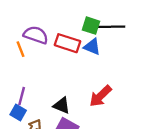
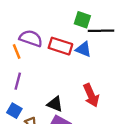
green square: (91, 26) -> (82, 20), moved
purple line: (22, 96) -> (18, 81), moved
red arrow: (100, 96) -> (91, 95), turned -70

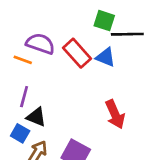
red rectangle: (60, 46) -> (77, 53), turned 30
orange line: (17, 52) -> (23, 60), turned -48
black triangle: (55, 104) -> (36, 117), moved

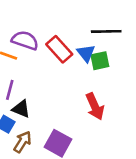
green square: (104, 21) -> (100, 61), moved, turned -30
blue triangle: (106, 57) -> (86, 53), turned 30

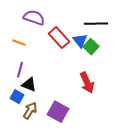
purple semicircle: (25, 40) -> (34, 18), moved
green square: (100, 61) -> (91, 47), turned -35

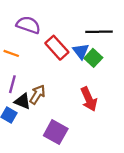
brown arrow: (30, 111) -> (37, 94), moved

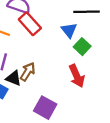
red rectangle: (57, 48) -> (30, 24), moved
green square: (93, 58) -> (82, 47), moved

